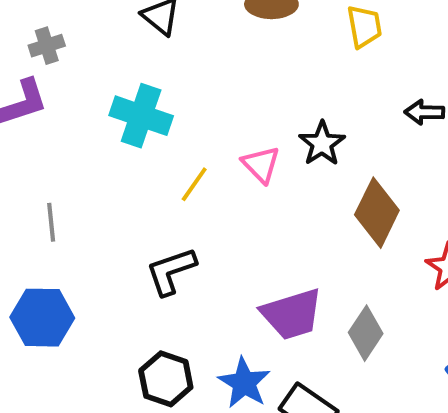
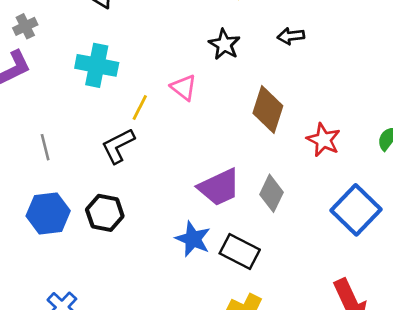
black star: (322, 144) -> (224, 44), moved
black L-shape: (171, 271) -> (118, 146), moved
black hexagon: (166, 379) -> (105, 213), moved

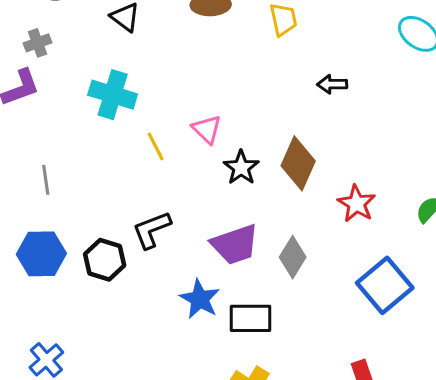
black star: (224, 44) -> (241, 168), moved
yellow line: (140, 107) -> (156, 146), turned -60
black L-shape: (118, 146) -> (152, 230), moved
black rectangle: (240, 252) -> (250, 318), turned -33

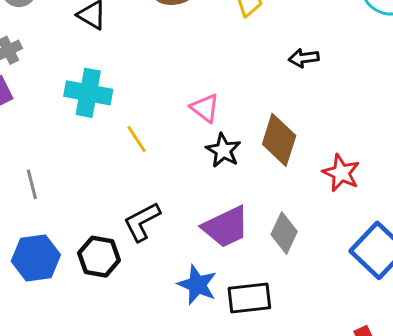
pink triangle: (207, 129) -> (205, 108), moved

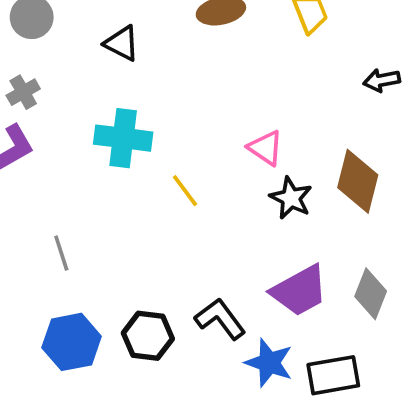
black L-shape: (142, 222) -> (220, 319), moved, turned 84

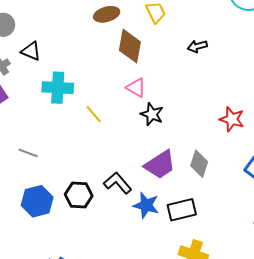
black triangle: (122, 43) -> (31, 51), moved
brown diamond: (358, 181) -> (130, 46), moved
gray line: (61, 253) -> (28, 153), turned -48

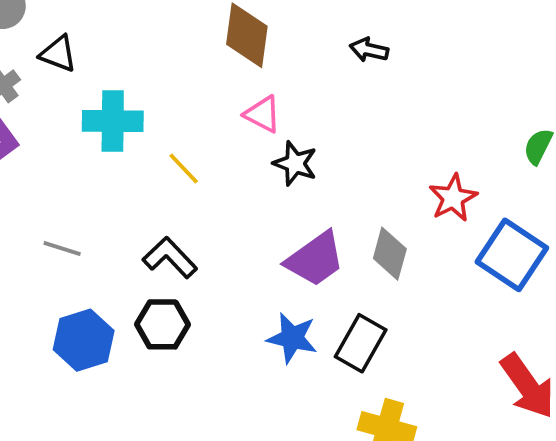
black arrow: (197, 46) -> (369, 50), moved, turned 30
red star: (232, 119) -> (453, 198), moved, turned 30
black L-shape: (118, 183) -> (170, 258), moved
black rectangle: (182, 210) -> (361, 343), turned -44

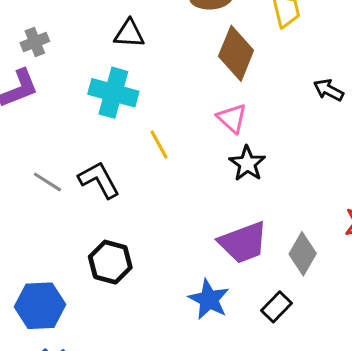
black triangle: (58, 54) -> (129, 34), moved, turned -32
black L-shape: (170, 258) -> (99, 180), moved
blue hexagon: (84, 340) -> (40, 306), moved
black rectangle: (361, 343) -> (277, 307), moved, size x0.7

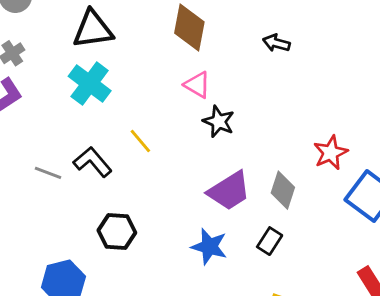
black triangle: (129, 34) -> (93, 29), size x1.5
cyan cross: (113, 93) -> (90, 83), turned 33
yellow line: (159, 144) -> (140, 141), moved

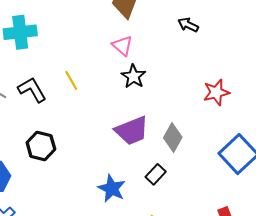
cyan cross: (90, 83) -> (20, 32), moved, turned 36
red star: (331, 153) -> (216, 92), moved
blue star: (209, 247) -> (112, 189), moved

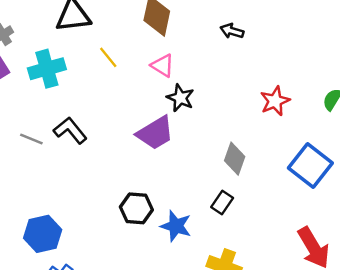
yellow line: (71, 80) -> (108, 57), moved
purple trapezoid: (132, 131) -> (155, 133), moved
black hexagon: (41, 146) -> (136, 208), moved

